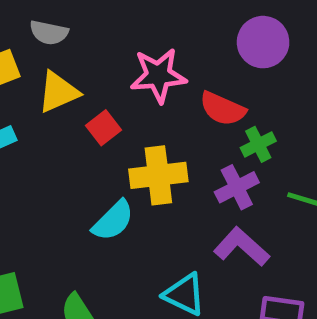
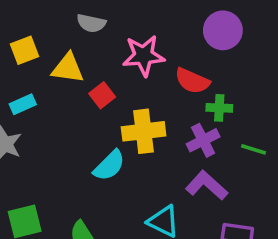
gray semicircle: (49, 33) -> (91, 23), moved
yellow triangle: (58, 92) -> (68, 68), turned 32
green cross: (258, 144) -> (219, 108), turned 30

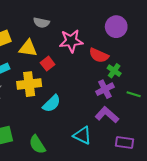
green cross: (219, 108) -> (114, 71), turned 32
yellow cross: (144, 131) -> (29, 84), moved

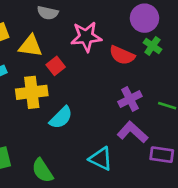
green cross: (114, 71) -> (152, 46), moved
purple rectangle: (124, 142) -> (162, 155), moved

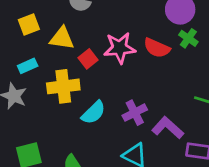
pink star: (86, 37) -> (120, 48), moved
purple cross: (130, 99) -> (135, 113), moved

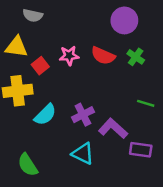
green cross: (188, 38) -> (136, 57), moved
pink star: (120, 48) -> (69, 56), size x0.7

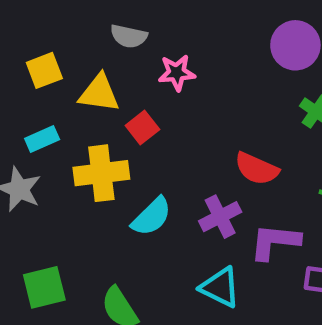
pink star: (69, 56) -> (177, 73), moved
red semicircle: (103, 56) -> (257, 169), moved
purple L-shape: (113, 128) -> (275, 242), turned -36

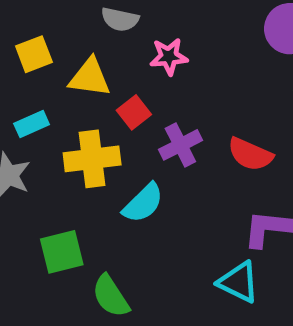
purple cross: (220, 217) -> (180, 145), moved
green square: (44, 287) -> (62, 252), moved
cyan triangle: (220, 287) -> (239, 282), moved

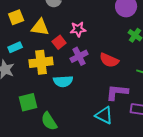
pink star: (169, 57) -> (78, 29), moved
cyan semicircle: (143, 203) -> (63, 81), turned 42

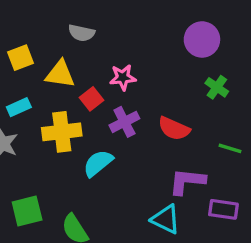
cyan semicircle: (63, 81) -> (98, 163), turned 144
green square: (28, 102) -> (27, 211), moved

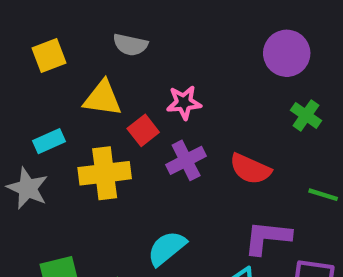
yellow square: (20, 58) -> (49, 55), moved
cyan semicircle: (98, 163) -> (167, 248), moved

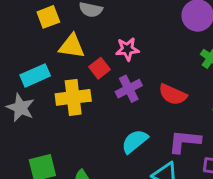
yellow square: (49, 55) -> (48, 17), moved
cyan rectangle: (49, 141) -> (35, 75), size x1.4
cyan semicircle: (167, 248) -> (135, 141), moved

